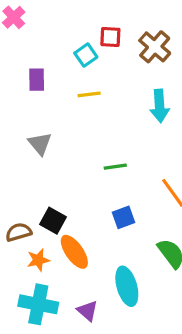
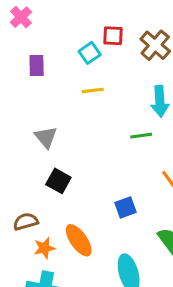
purple rectangle: (37, 80) -> (37, 65), moved
green line: (115, 167) -> (141, 136), moved
black square: (53, 221) -> (58, 181), moved

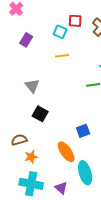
cyan square: (90, 53) -> (60, 32), turned -32
purple rectangle: (37, 65) -> (26, 40), turned 32
orange ellipse: (79, 240) -> (66, 152), moved

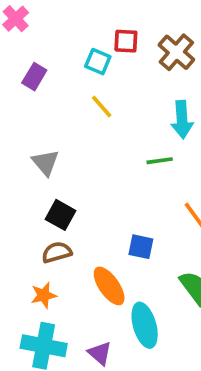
yellow line: (62, 56) -> (102, 106), turned 56
blue square: (83, 131) -> (141, 247), turned 32
brown semicircle: (19, 140) -> (57, 252), moved

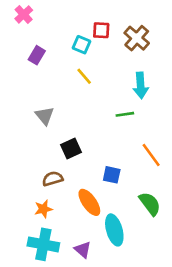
black square: (60, 215) -> (71, 148), moved, turned 36

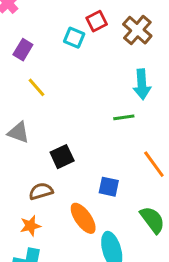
red square: (101, 30) -> (97, 21), turned -30
yellow line: (84, 76) -> (36, 87), moved
gray triangle: (45, 116) -> (18, 132), moved, turned -30

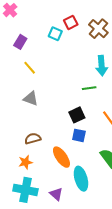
gray triangle: (18, 132) -> (31, 98), moved
black square: (62, 157) -> (77, 115), moved

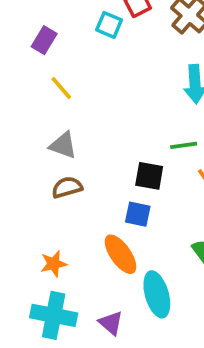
green line: (89, 88) -> (184, 145), moved
black square: (77, 115) -> (149, 176), turned 35
blue square: (79, 135) -> (138, 214), moved
brown semicircle: (33, 139) -> (67, 187), moved

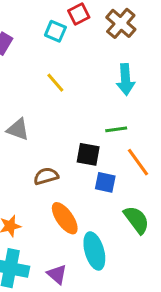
yellow line: (61, 88) -> (55, 83), moved
brown semicircle: (67, 187) -> (46, 176), moved
blue square: (138, 214) -> (105, 182), moved

